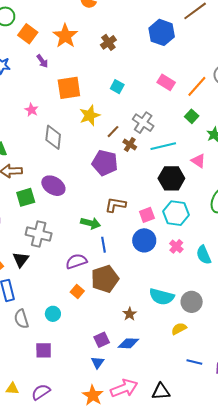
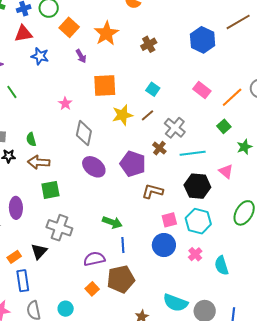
brown line: (113, 132) -> (148, 115), moved
purple ellipse: (53, 186) -> (94, 167), moved
brown L-shape: (115, 205) -> (153, 191), moved

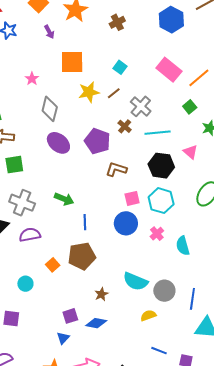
pink rectangle: (202, 90) -> (169, 70), size x1.4
green arrow: (112, 222) -> (64, 199), moved
purple semicircle: (94, 259) -> (30, 235), moved

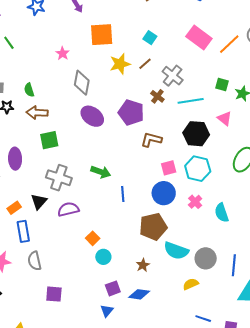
green square: (190, 107) -> (222, 85), moved, turned -32
brown pentagon: (82, 256) -> (153, 227), moved
cyan circle: (25, 284) -> (103, 257), moved

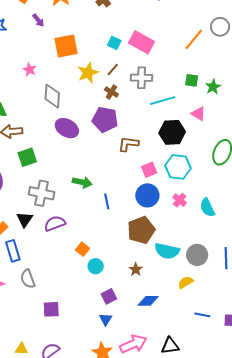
pink rectangle: (199, 37) -> (141, 42), moved
gray cross: (173, 76) -> (141, 78), turned -30
brown cross: (157, 96) -> (111, 92), moved
blue diamond: (139, 294) -> (148, 301), moved

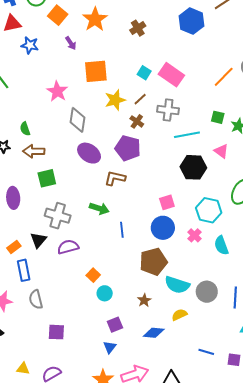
pink star: (29, 70) -> (57, 91), size x1.5
brown L-shape: (128, 144) -> (115, 178), moved
cyan hexagon: (178, 167) -> (209, 210), moved
yellow semicircle: (186, 282) -> (179, 315), moved

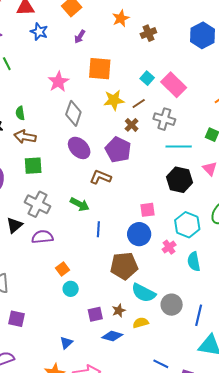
orange star: (95, 19) -> (121, 18), moved, size x0.7
purple arrow: (71, 43) -> (80, 37), turned 56
brown star: (144, 300) -> (119, 311), moved
purple square: (115, 325) -> (95, 314), moved

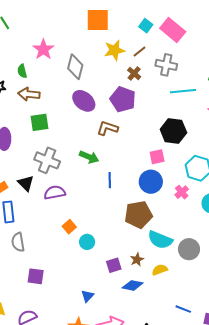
pink star: (58, 82) -> (43, 49), moved
black hexagon: (180, 180) -> (173, 131), moved
black triangle: (14, 225) -> (26, 183), turned -30
orange square: (62, 269) -> (69, 227), moved

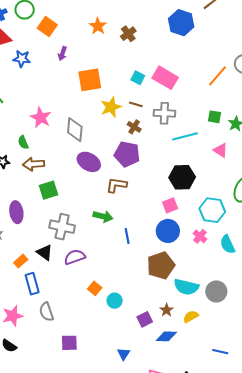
brown line: (139, 52) -> (136, 104), turned 64

